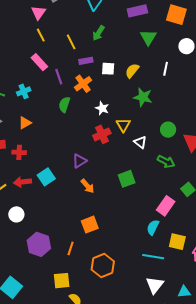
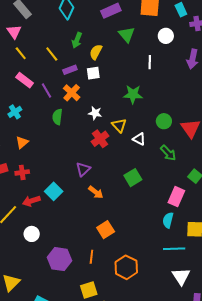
yellow semicircle: (132, 71) -> (96, 52), moved
green arrow: (166, 162) -> (168, 153), turned 30

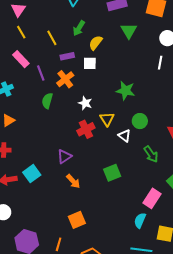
white line: (150, 62) -> (160, 63), moved
green circle: (164, 121) -> (140, 121), moved

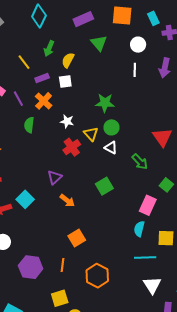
green circle: (140, 121) -> (111, 127), moved

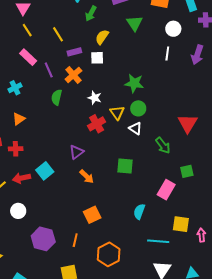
green arrow: (49, 48) -> (91, 14), moved
green square: (166, 185) -> (187, 171), turned 32
green square: (104, 186) -> (125, 166), turned 30
cyan semicircle: (139, 229) -> (139, 212), moved

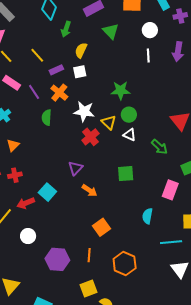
white star: (95, 98) -> (84, 112), size x1.5

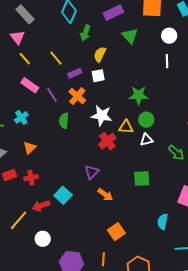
yellow triangle: (109, 122) -> (126, 127), turned -42
white triangle: (130, 135) -> (146, 140), turned -40

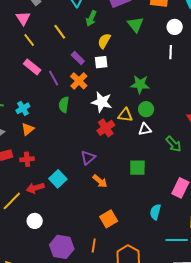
yellow line: (56, 58) -> (60, 32), moved
purple rectangle: (75, 73) -> (78, 58), turned 64
cyan cross: (21, 117) -> (23, 108), moved

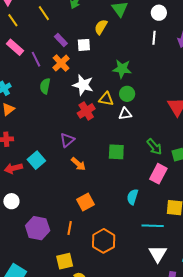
yellow semicircle: (104, 41) -> (101, 27), moved
green arrow: (174, 144) -> (154, 147), moved

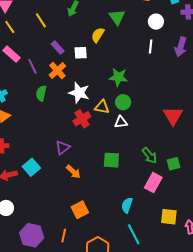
cyan line: (153, 226) -> (134, 234), moved, turned 60

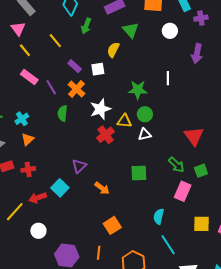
white line: (151, 46) -> (168, 78), moved
white star: (79, 93) -> (100, 109), turned -30
red triangle: (173, 116) -> (194, 136), moved
purple triangle: (63, 148) -> (79, 166), moved

